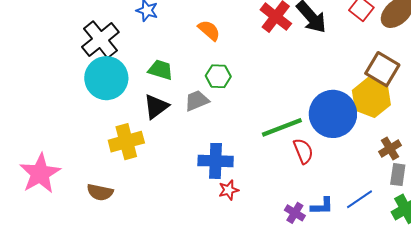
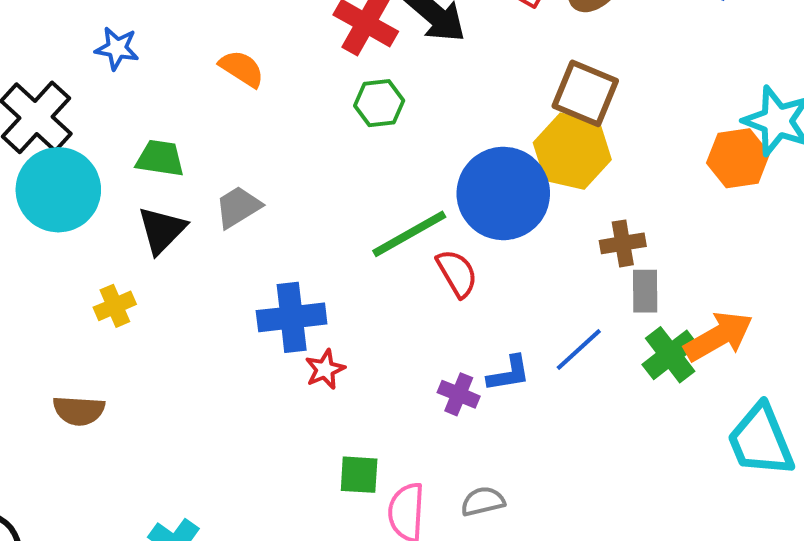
green hexagon: (218, 76) -> (379, 103), moved
yellow cross: (126, 142) -> (115, 306), size x0.6
brown cross: (390, 148) -> (623, 243), turned 30

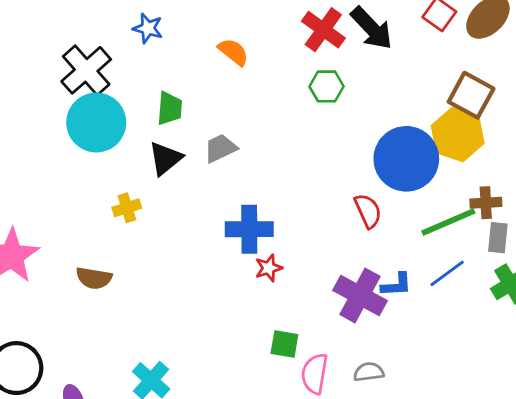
green trapezoid: (160, 158) -> (170, 108), turned 80
green line: (409, 234) -> (448, 222), moved
purple cross: (459, 394) -> (360, 295), size x1.8

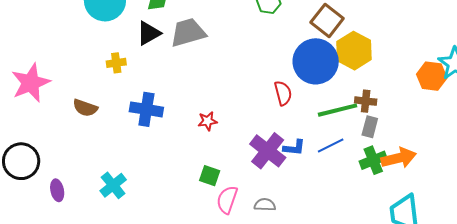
brown square: (471, 95) -> (327, 20), moved
gray trapezoid: (220, 148) -> (188, 32), size x1.5
blue cross: (249, 229) -> (146, 109), moved

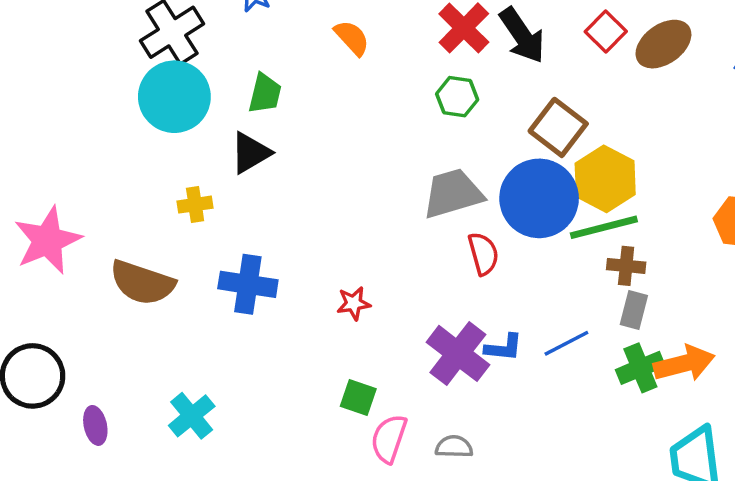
gray trapezoid: (188, 32) -> (453, 193), moved
brown semicircle: (85, 108) -> (142, 283), size x1.5
green line: (337, 110) -> (604, 227), moved

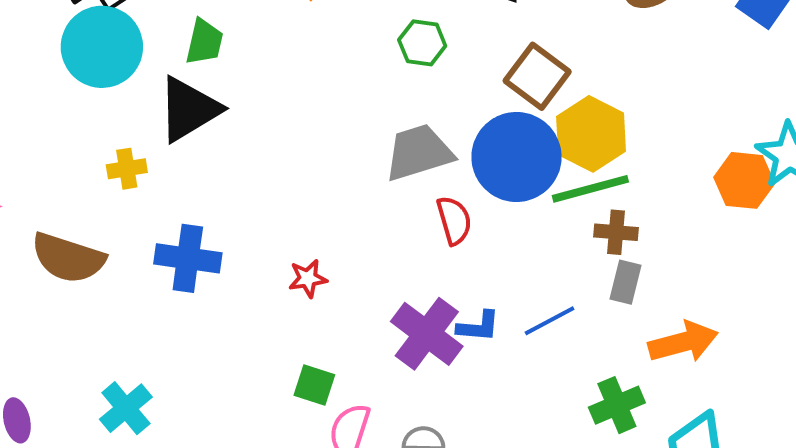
black triangle: (250, 153) -> (189, 109), size x1.4
green cross: (640, 368) -> (617, 405), moved

